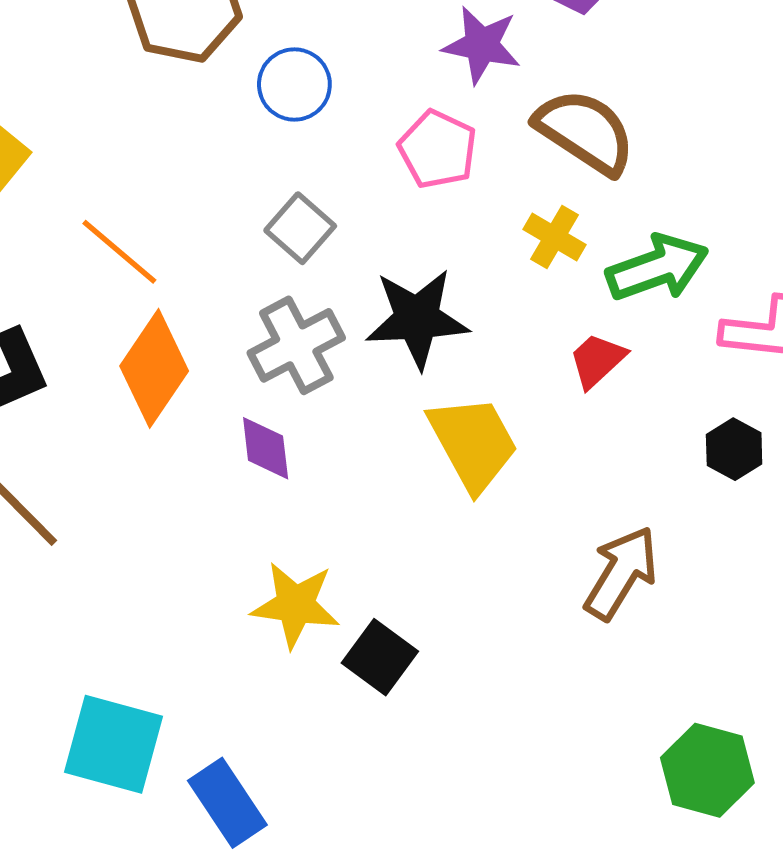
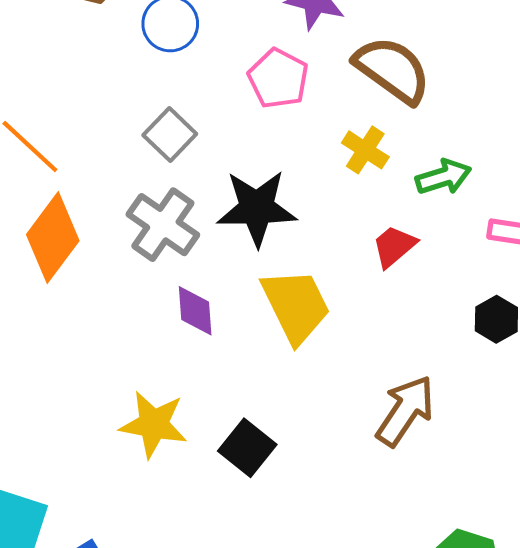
green arrow: (657, 268) -> (443, 177), size x0.7
gray cross: (296, 345) -> (163, 225), turned -30
purple diamond: (266, 448) -> (195, 311), moved
black square: (380, 657) -> (247, 448), moved

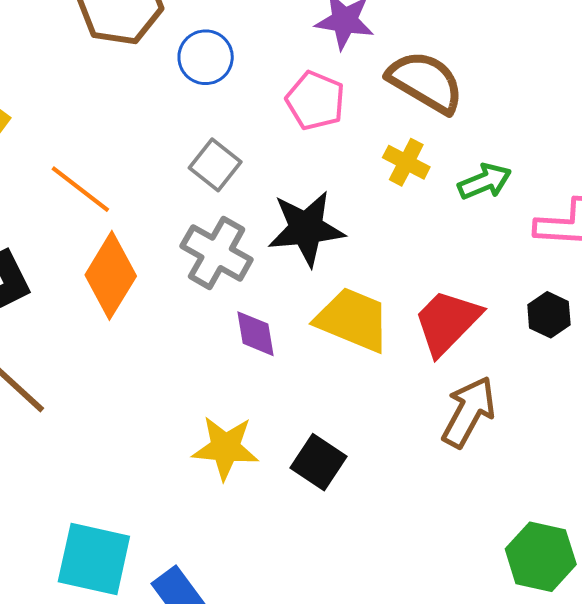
red trapezoid: (394, 246) -> (447, 322), moved, size x1.6
yellow trapezoid: (296, 306) -> (353, 320), turned -36

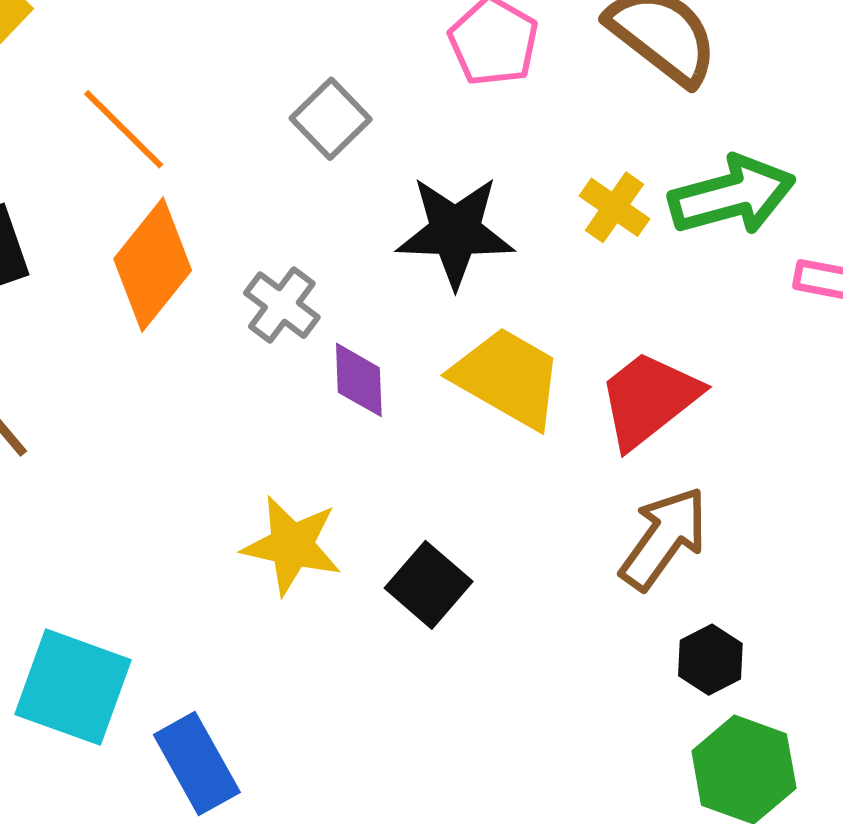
yellow cross: (406, 162) -> (614, 207), moved
green arrow: (485, 181) -> (732, 195), size x1.5
gray cross: (217, 253) -> (282, 305), moved, size x0.7
black hexagon: (549, 315) -> (710, 660), moved

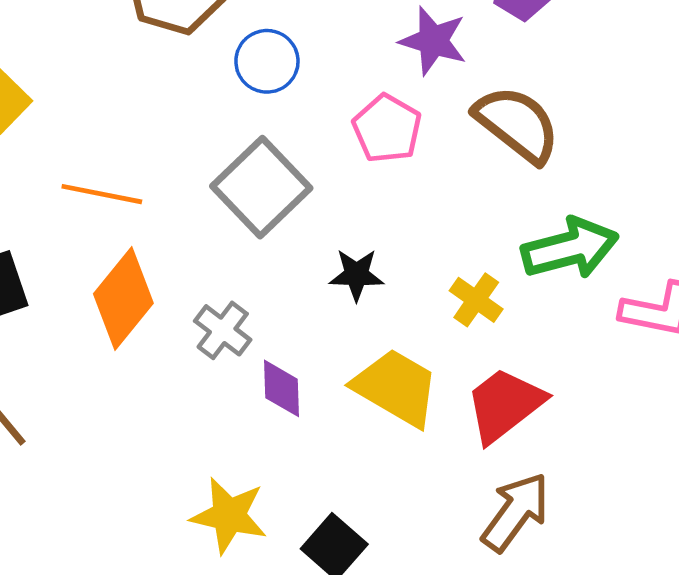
gray square: (331, 119) -> (261, 187), size x1.6
orange line: (124, 129) -> (102, 194), turned -34
yellow cross: (614, 207) -> (476, 300), moved
black star: (455, 232) -> (356, 275), size x0.6

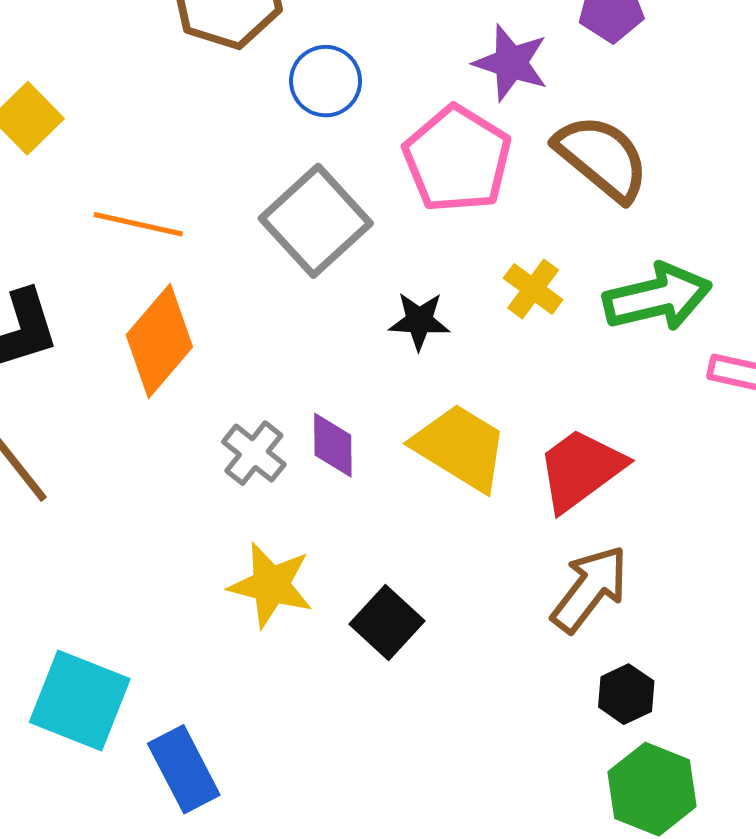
pink pentagon: (387, 129) -> (457, 159), size x1.4
yellow cross: (476, 300) -> (533, 289), moved
gray cross: (223, 330) -> (254, 453), moved

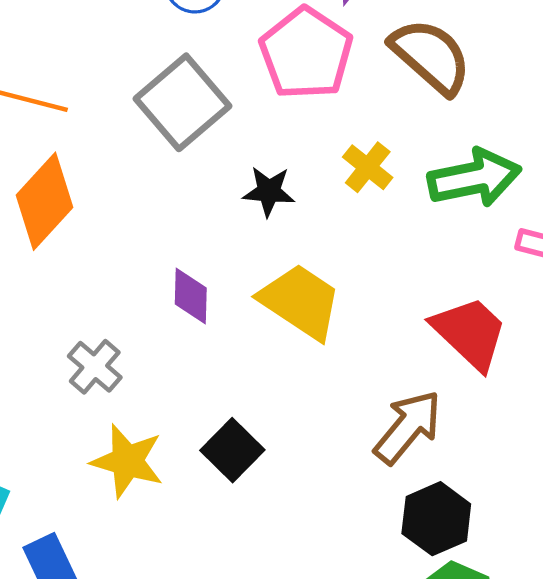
gray cross: (254, 453) -> (95, 367), moved
red trapezoid: (581, 469) -> (470, 333), moved, turned 78
yellow star: (271, 585) -> (127, 461), moved
black hexagon: (626, 694) -> (436, 519), size x1.4

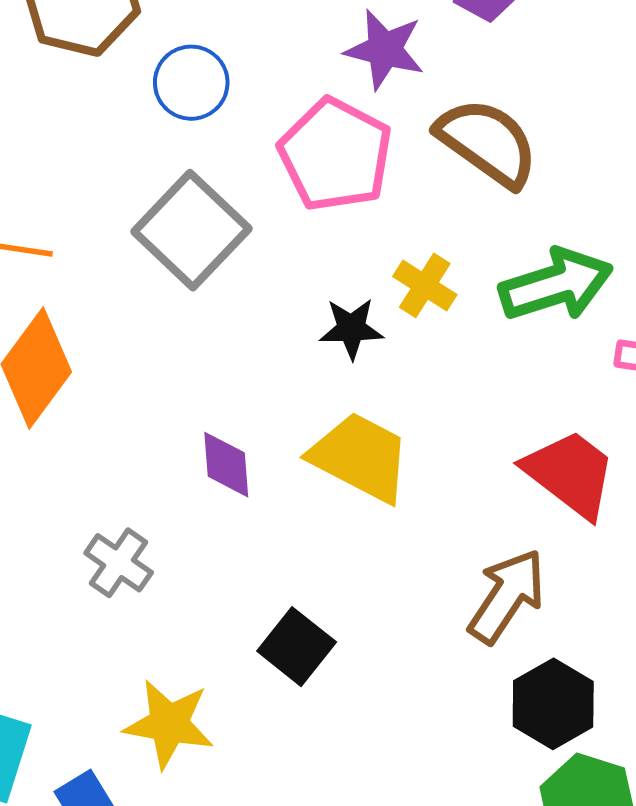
black star: (269, 191) -> (351, 329), moved
yellow star: (127, 461) -> (169, 724), moved

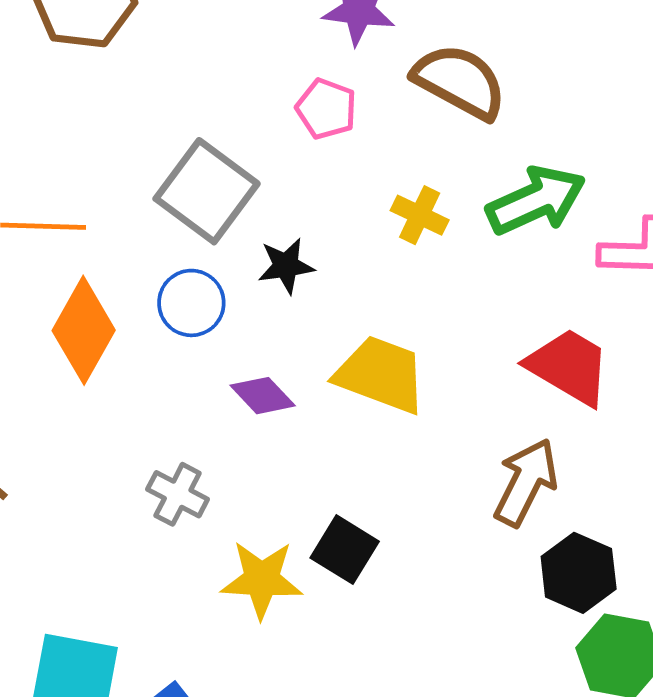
blue circle: (191, 83) -> (191, 303), moved
pink pentagon: (335, 155) -> (326, 109), size x0.6
black star: (351, 329) -> (286, 266), moved
purple diamond: (226, 465) -> (263, 396), turned -32
yellow star: (169, 724) -> (262, 580), moved

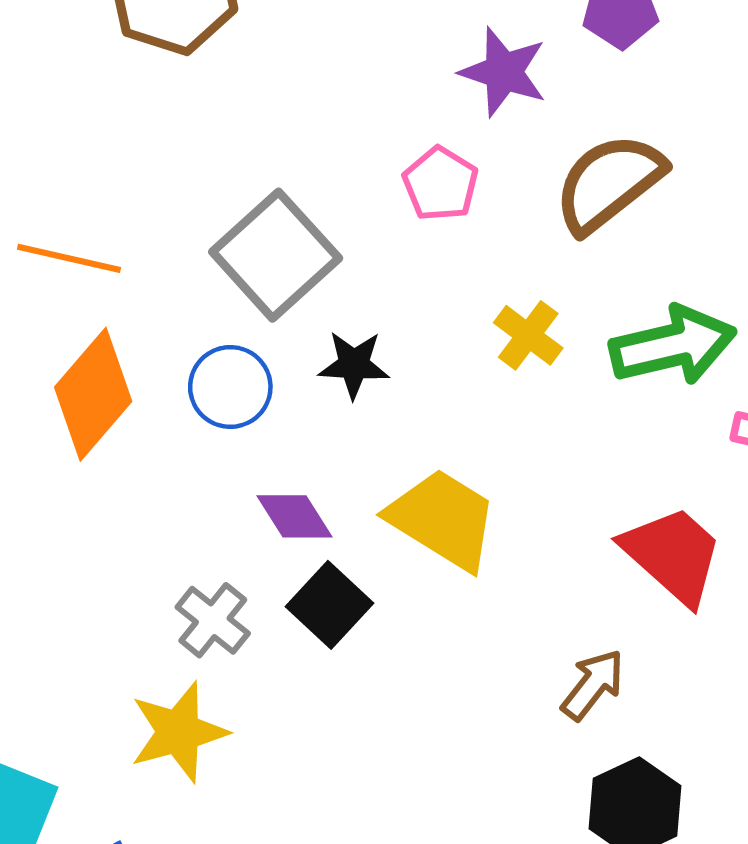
brown semicircle: (460, 81) -> (609, 183), turned -78
brown arrow: (526, 482) -> (593, 685), size x0.7
gray cross: (178, 494) -> (213, 620), moved
black square: (345, 550) -> (329, 605), moved
yellow star: (262, 580) -> (179, 732), moved, turned -30

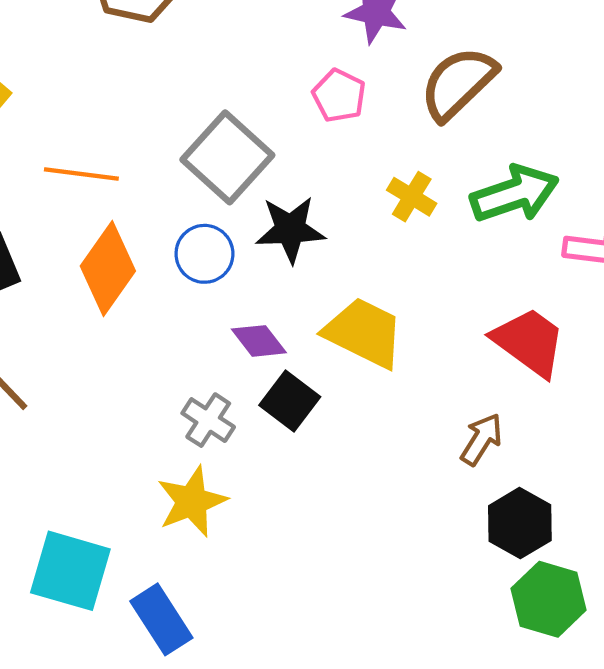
black star: (354, 365) -> (290, 229), size x1.4

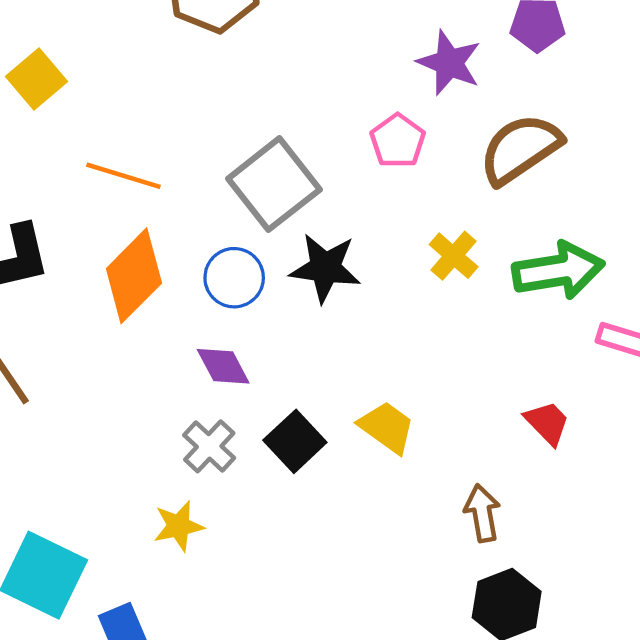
yellow trapezoid: (364, 333) -> (387, 427), moved, size x0.7
purple diamond: (259, 341) -> (223, 366), moved
red trapezoid: (529, 342) -> (547, 423), size x0.6
brown arrow: (482, 439) -> (482, 513), turned -52
yellow star: (192, 502) -> (179, 526), size x0.7

